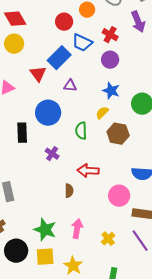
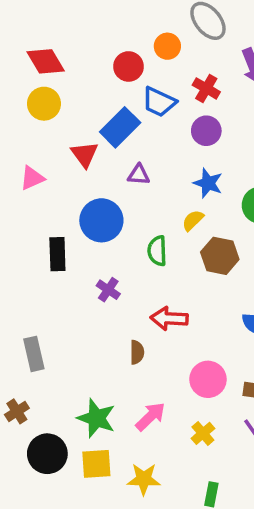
pink circle: (119, 196) -> (208, 379), moved
pink arrow: (77, 229) -> (150, 417), turned 36
yellow star: (73, 266) -> (144, 479), turned -30

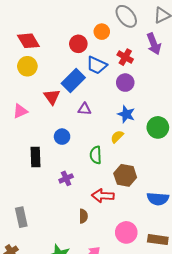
blue circle: (101, 220) -> (62, 137), size x0.6
brown hexagon: (220, 256) -> (125, 175), moved
purple cross: (108, 290) -> (66, 178), turned 32

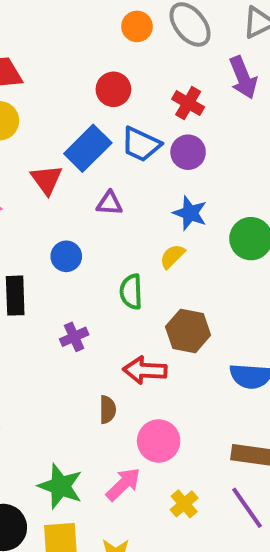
orange circle: (102, 32) -> (137, 26), moved
red circle: (78, 44) -> (113, 89), moved
blue trapezoid: (97, 65) -> (141, 144), moved
pink circle: (126, 232) -> (159, 441), moved

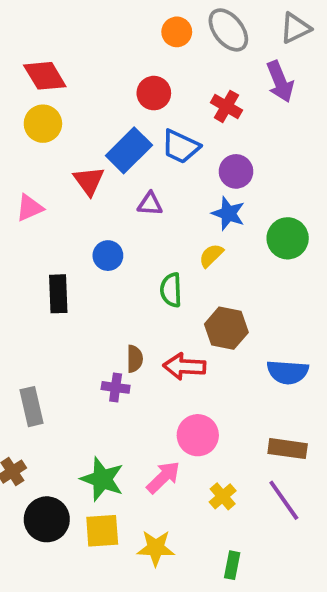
purple circle: (188, 152) -> (236, 171), moved
purple cross: (74, 337) -> (116, 387), moved, turned 32
brown semicircle: (108, 410) -> (135, 359), moved

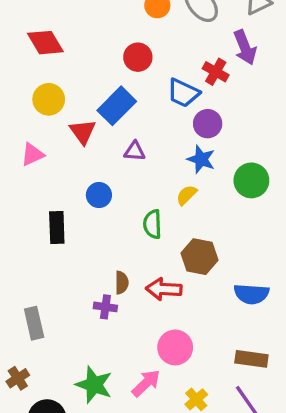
red cross: (226, 106) -> (216, 72), moved
yellow circle: (43, 124) -> (49, 99), moved
blue trapezoid: (181, 147) -> (183, 93), moved

